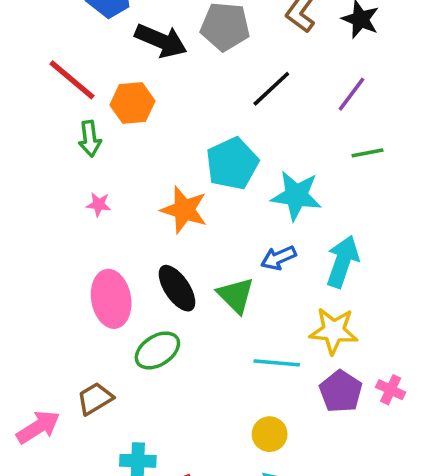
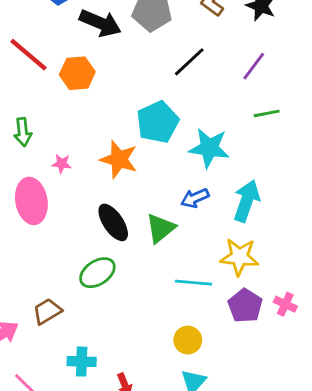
green arrow: (90, 139) -> (23, 132), moved
pink star: (99, 204) -> (62, 164), moved
green triangle: (236, 295) -> (161, 228), turned 36
pink ellipse: (111, 299) -> (31, 201), moved

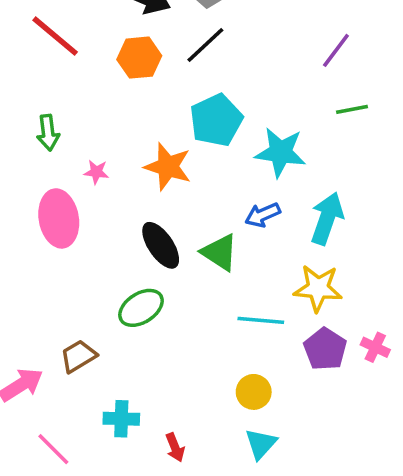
black line: (189, 62) -> (205, 45), moved
orange hexagon: (77, 73) -> (139, 58), moved
green triangle: (161, 228) -> (220, 252), turned -48

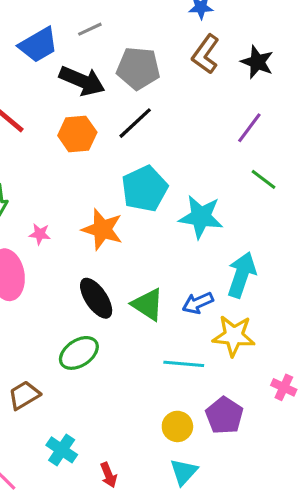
green line: (352, 109) -> (263, 179), turned 48
blue arrow: (263, 215) -> (198, 303), moved
purple pentagon: (325, 349) -> (224, 416), moved
cyan cross: (121, 419) -> (62, 450), turned 32

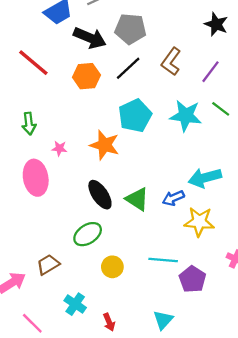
brown L-shape: (206, 54) -> (171, 62), moved
cyan star: (201, 217) -> (186, 116), moved
cyan arrow: (242, 275) -> (205, 178), turned -124
cyan line: (184, 364) -> (163, 260), moved
yellow circle: (177, 426) -> (112, 267), moved

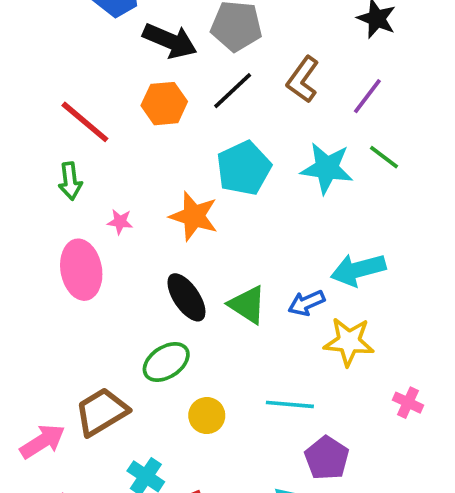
red line: (33, 63) -> (85, 122), moved
brown trapezoid: (48, 265) -> (102, 412), size x1.4
purple pentagon: (192, 279) -> (327, 458), moved

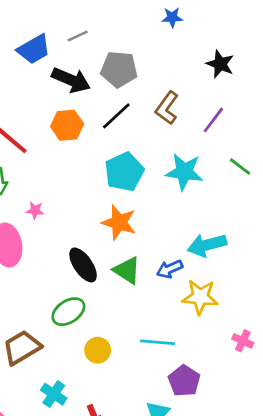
green line: (384, 157) -> (240, 166), moved
orange star: (194, 216) -> (119, 222), moved

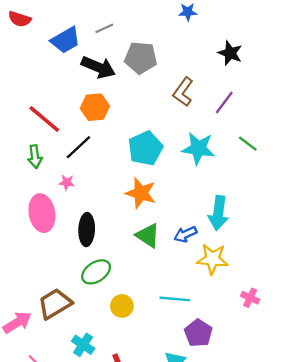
black line: (116, 116) -> (78, 147), moved
cyan arrow: (207, 245) -> (218, 213), turned -68
black ellipse: (83, 265) -> (87, 230), moved, turned 36

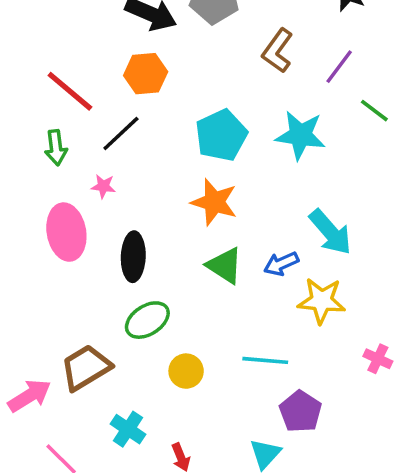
green line: (248, 144) -> (374, 111), moved
cyan arrow: (218, 213) -> (330, 232), turned -48

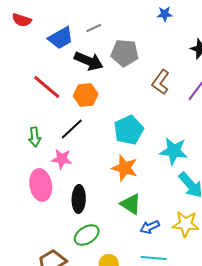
red line: (70, 91) -> (47, 87), moved
cyan star: (300, 135) -> (174, 151), moved
pink star: (103, 186) -> (62, 159), size x1.5
blue arrow: (281, 264) -> (150, 227), moved

